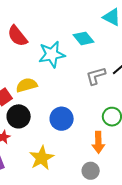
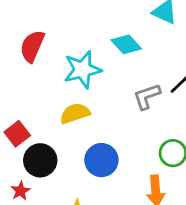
red semicircle: (17, 36) -> (32, 46), turned 65
yellow semicircle: (27, 85) -> (75, 113), moved

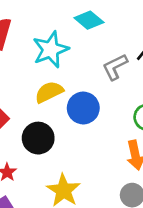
black circle: (40, 160) -> (38, 138), moved
blue circle: (101, 160) -> (83, 108), moved

